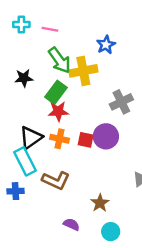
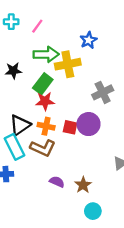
pink line: (50, 29) -> (37, 26), turned -64
green arrow: (59, 60) -> (46, 54), turned -55
brown L-shape: (56, 180) -> (43, 148), moved
purple semicircle: (71, 224) -> (57, 182), moved

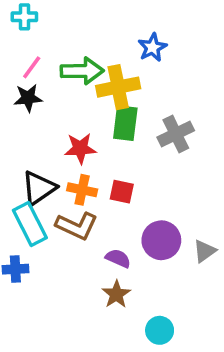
pink line: (37, 26) -> (32, 67), moved
green rectangle: (43, 84) -> (125, 123), moved, turned -30
purple circle: (89, 124) -> (161, 240), moved
purple semicircle: (57, 182) -> (118, 258), moved
brown star: (83, 185) -> (116, 294), moved

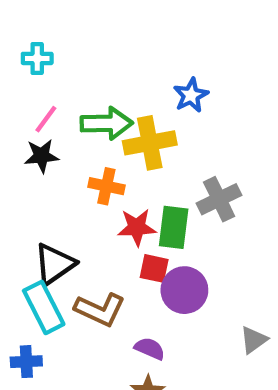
green rectangle: (125, 123) -> (174, 227), moved
red star: (80, 148) -> (137, 227), moved
orange cross: (82, 190) -> (106, 186), moved
purple circle: (161, 240) -> (184, 290), moved

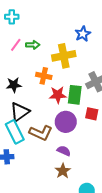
green arrow: (106, 123) -> (33, 45), moved, size x0.6
black star: (42, 156) -> (14, 85), moved
red square: (154, 268) -> (92, 114), moved
purple circle: (184, 290) -> (66, 122), moved

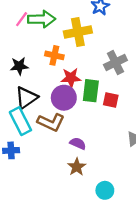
green arrow: (33, 45) -> (42, 19), size x1.6
green rectangle: (75, 95) -> (91, 91), moved
purple circle: (66, 122) -> (64, 98), moved

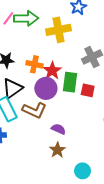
orange cross: (54, 55) -> (34, 64), moved
red star: (71, 78) -> (52, 71), turned -30

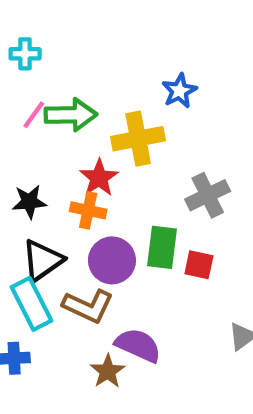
red star: (52, 71) -> (99, 178), moved
purple semicircle: (58, 129) -> (138, 345), size x1.5
brown star: (57, 150) -> (108, 371), moved

